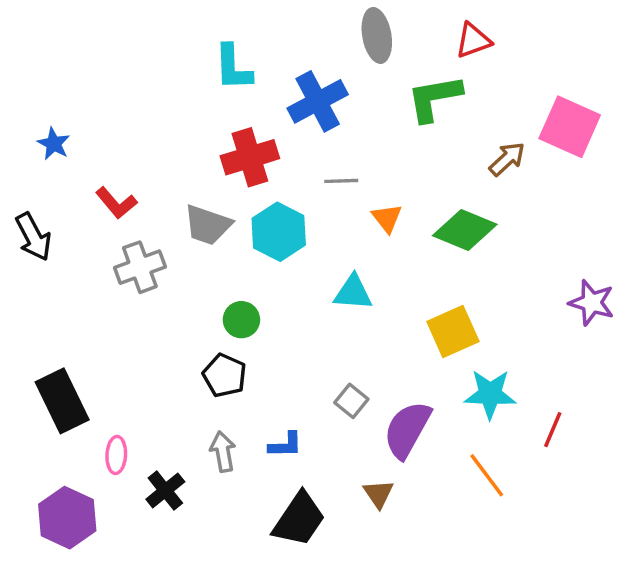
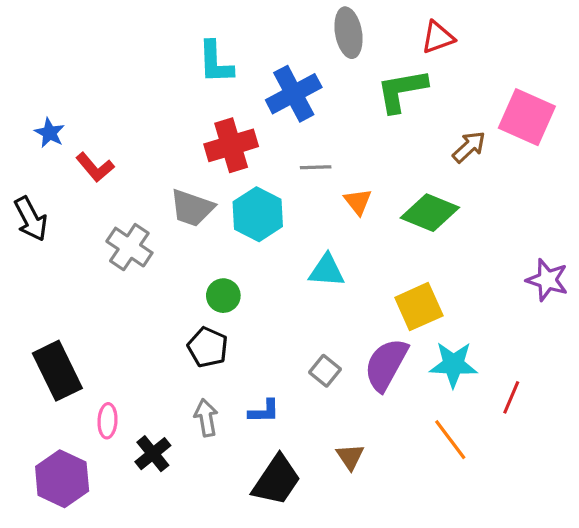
red L-shape: (116, 203) -> (95, 167), moved
gray cross: (140, 267) -> (129, 247), turned -36
purple semicircle: (407, 430) -> (386, 364), moved

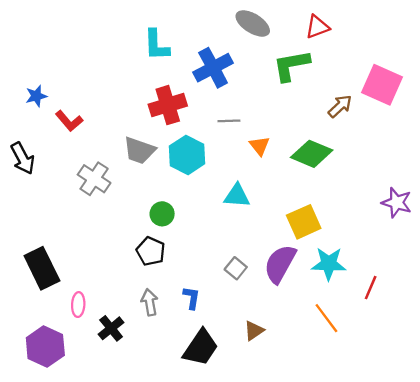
gray ellipse: (349, 33) -> (253, 23), turned -48
blue star: (50, 133) -> (36, 96), turned 30
blue L-shape: (264, 411) -> (192, 298), turned -80
brown triangle: (350, 457) -> (254, 331), turned 30

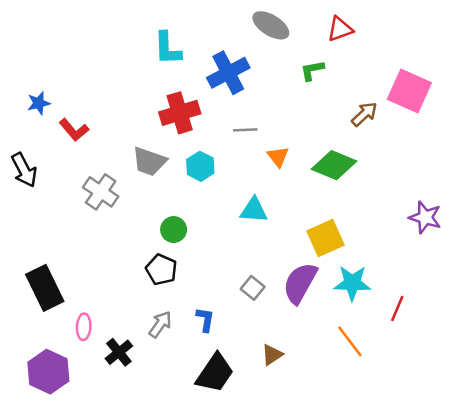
green L-shape: (291, 65) -> (312, 70), size x0.6
cyan hexagon: (187, 155) -> (200, 166), size x0.7
gray arrow: (150, 302) -> (160, 324), turned 45

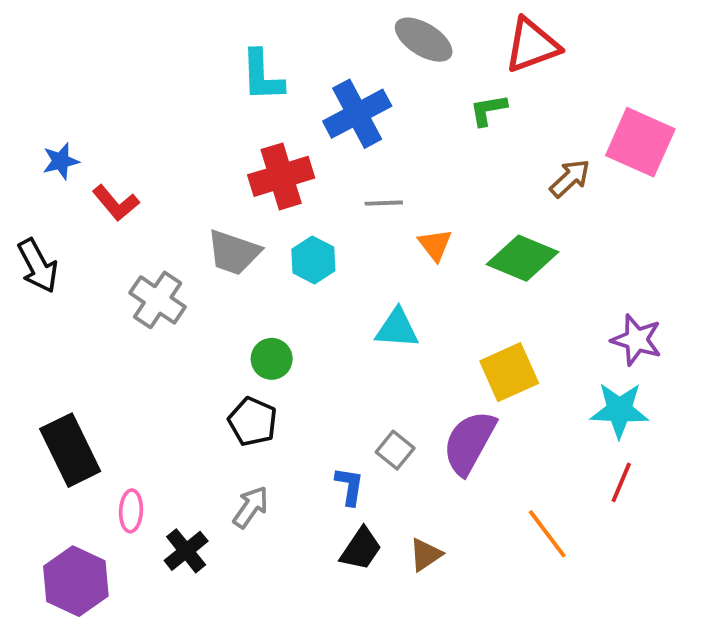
red triangle: (340, 29) -> (532, 45), size x1.4
purple star: (425, 217) -> (636, 340), moved
cyan star: (352, 283) -> (619, 410), moved
blue L-shape: (205, 319) -> (350, 486), moved
black trapezoid: (215, 373) -> (361, 549), moved, size x0.7

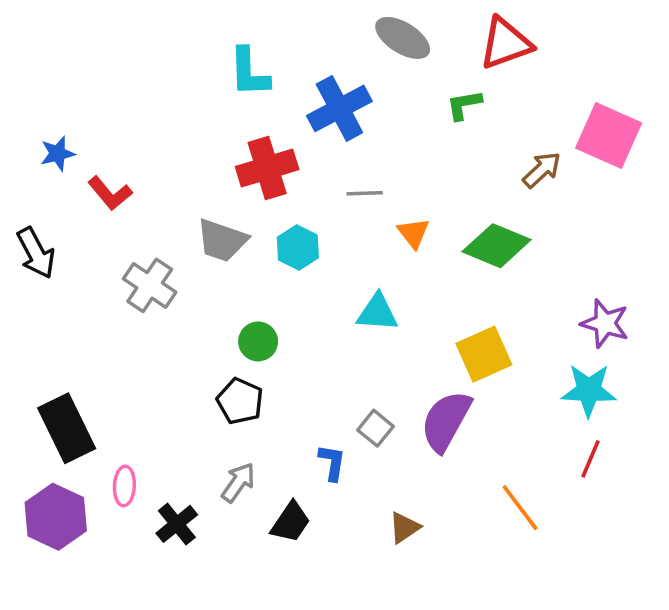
black trapezoid: (361, 549) -> (291, 522), moved
purple hexagon: (76, 581) -> (56, 517), moved

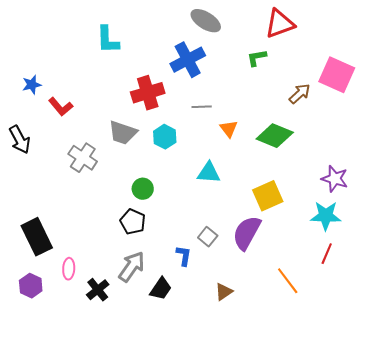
gray ellipse: (403, 38) -> (206, 21), moved
cyan L-shape: (249, 72) -> (108, 40), moved
gray arrow: (238, 482) -> (132, 267), size x1.4
purple hexagon: (56, 517) -> (31, 286), size x0.7

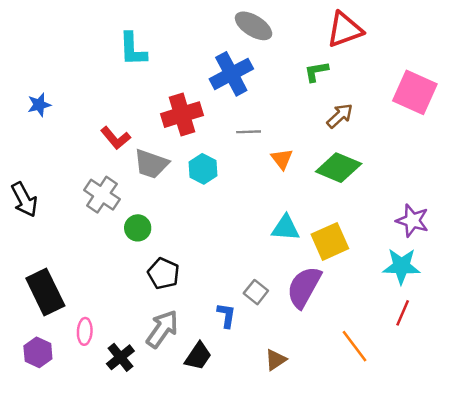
brown arrow: (300, 94) -> (340, 116), moved
red L-shape: (61, 107) -> (116, 138), moved
black arrow: (20, 140) -> (24, 200), moved
cyan triangle: (209, 173) -> (286, 228), moved
green circle: (143, 189) -> (138, 228), moved

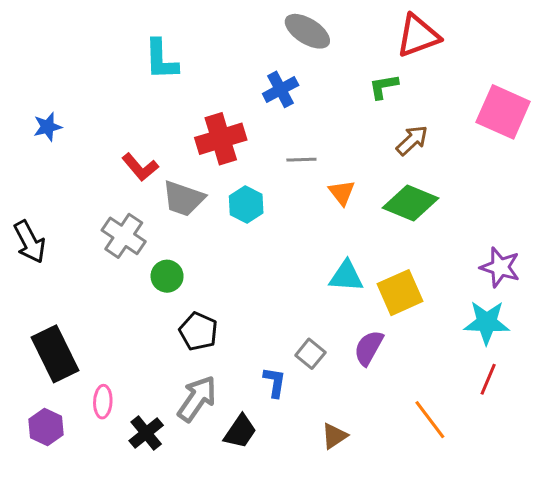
blue cross: (231, 74) -> (281, 89), size x0.7
purple semicircle: (304, 287) -> (369, 348), size x0.7

